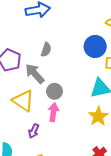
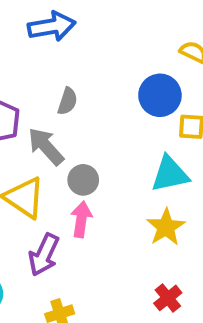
purple arrow: (34, 131) -> (44, 255), size x1.5

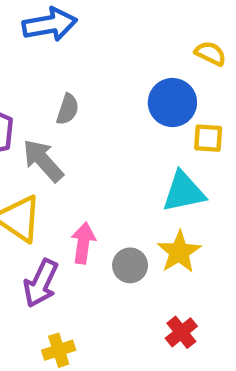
gray circle: (83, 180) -> (130, 265), moved

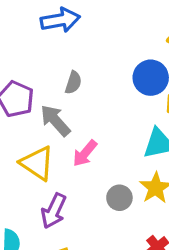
pink arrow: (83, 243) -> (85, 153), moved, turned -148

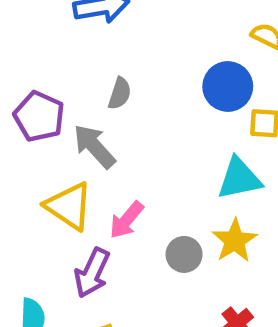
pink arrow: (85, 153) -> (127, 220), moved

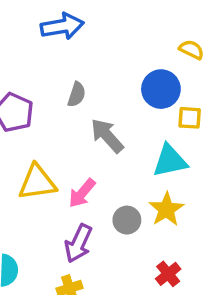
gray arrow: (94, 146) -> (107, 136), moved
yellow triangle: (69, 206) -> (37, 182), turned -42
purple arrow: (92, 273) -> (78, 243), moved

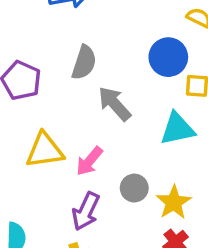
gray semicircle: (77, 94) -> (84, 62), size x1.4
yellow star: (166, 209) -> (174, 202), moved

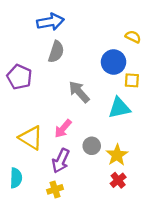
gray semicircle: (84, 62) -> (56, 52), moved
yellow triangle: (45, 150) -> (31, 138), moved, turned 40

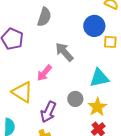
cyan triangle: (119, 108) -> (99, 78), moved
pink arrow: (63, 129) -> (44, 73), moved

